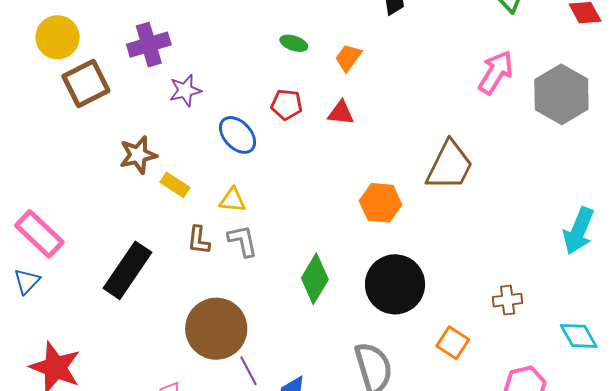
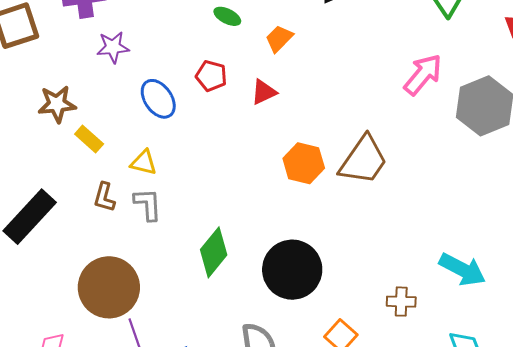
red triangle: (341, 113) -> (264, 92), turned -40
orange hexagon: (381, 203) -> (304, 163), moved
cyan arrow: (579, 231) -> (462, 269), moved, turned -93

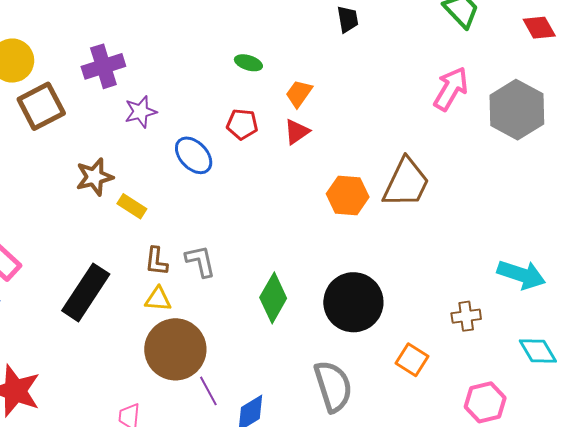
orange trapezoid: (279, 39) -> (299, 94), moved
yellow triangle: (144, 163) -> (158, 299), moved

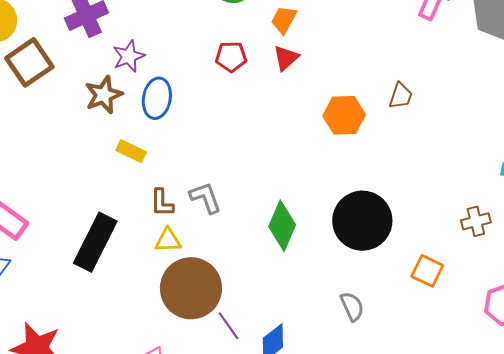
blue ellipse: (194, 155) -> (157, 98), moved, turned 60
brown star: (94, 177) -> (104, 95), moved
brown trapezoid: (406, 183) -> (401, 96), size x0.5
gray semicircle: (333, 386) -> (352, 306), size x0.6

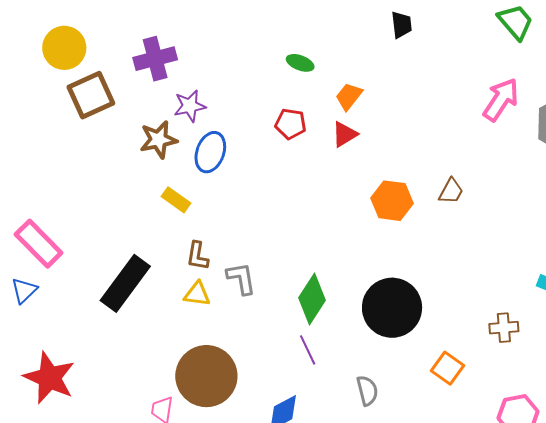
gray L-shape: (206, 198) -> (241, 278), moved
brown circle: (191, 288) -> (206, 376), moved
purple line: (229, 326) -> (308, 350), moved

